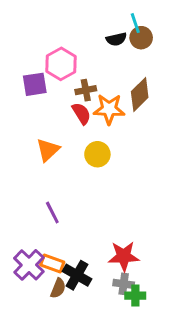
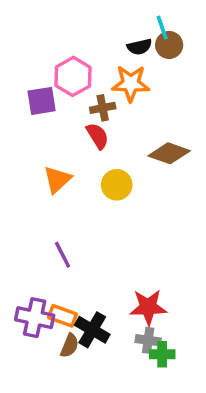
brown diamond: (140, 94) -> (169, 153), moved, turned 64
orange star: (109, 109) -> (131, 83), moved
purple cross: (29, 265) -> (35, 318), turned -32

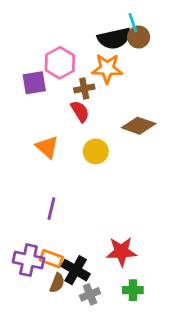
black semicircle: (139, 47) -> (114, 38), size x1.6
orange triangle: (57, 180) -> (47, 147), turned -35
purple line: (63, 255) -> (51, 209), turned 40
gray cross: (148, 340) -> (90, 294), moved, turned -30

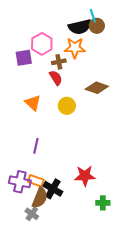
brown semicircle: (57, 283) -> (40, 198), size x1.5
green cross: (133, 290) -> (103, 203), moved
gray cross: (90, 294) -> (32, 214), moved, turned -32

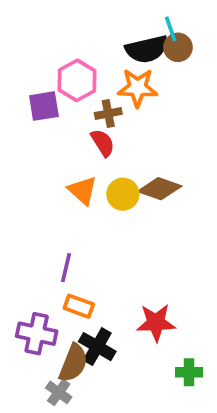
brown diamond: (97, 88) -> (160, 189), moved
orange triangle: (33, 103) -> (83, 191), moved
orange rectangle: (36, 181) -> (79, 306), moved

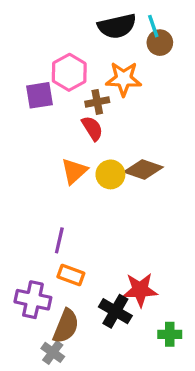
black semicircle: (147, 49) -> (117, 26), moved
orange triangle: (83, 191) -> (74, 171), turned 36
black cross: (97, 347) -> (115, 311), moved

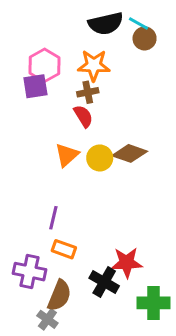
cyan line: (153, 26) -> (139, 23), turned -42
pink hexagon: (69, 72) -> (44, 65), moved
orange star: (124, 79) -> (94, 65), moved
green cross: (170, 334) -> (154, 303), size x1.5

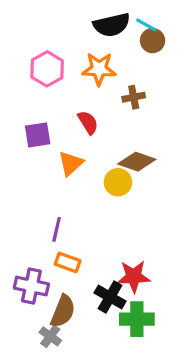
purple square: (35, 86) -> (38, 135), moved
brown cross: (88, 92) -> (134, 97), moved
yellow circle: (100, 158) -> (118, 182), moved
green cross: (154, 303) -> (137, 319), moved

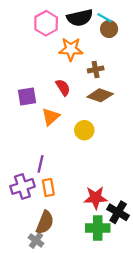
pink hexagon: (47, 69) -> (46, 23), moved
brown diamond: (137, 162) -> (100, 95), moved
orange rectangle: (68, 262) -> (48, 188), turned 60
purple cross: (31, 286) -> (22, 186), moved, turned -30
black cross: (110, 297) -> (118, 212), moved

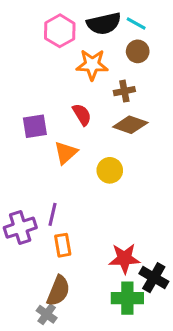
brown circle: (109, 29) -> (138, 51), moved
purple cross: (22, 186) -> (20, 228), moved

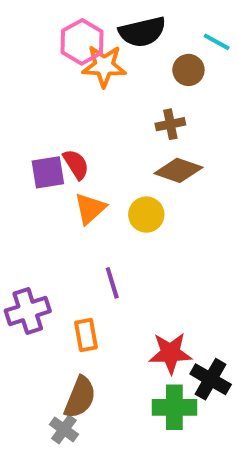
cyan line: (136, 23) -> (217, 42), moved
orange star: (92, 65) -> (104, 66), moved
red semicircle: (82, 115) -> (76, 164), moved
yellow circle: (110, 170) -> (146, 215), moved
purple line: (52, 214) -> (112, 283), moved, turned -30

